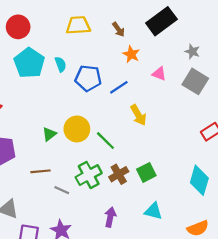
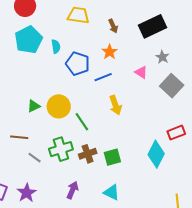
gray star: (192, 52) -> (162, 57), moved
orange star: (131, 54) -> (110, 52), moved
cyan diamond: (199, 180) -> (156, 154), moved

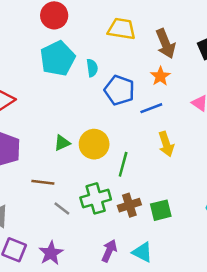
brown arrow: (113, 26) -> (166, 44), size x1.6
green line: (82, 122) -> (123, 164), turned 48
cyan triangle: (112, 192) -> (142, 252), moved

